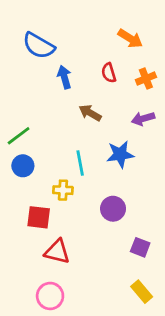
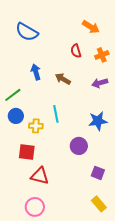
blue arrow: (64, 77) -> (36, 72), moved
blue star: (120, 154) -> (98, 121), moved
yellow cross: (63, 190) -> (36, 126), moved

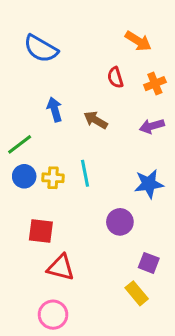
yellow cross: (36, 126) -> (53, 178), moved
yellow rectangle: (99, 204) -> (137, 293), moved

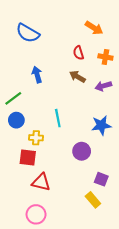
orange cross: (155, 84) -> (105, 57), turned 32
brown arrow: (96, 120) -> (77, 77), moved
yellow cross: (53, 178) -> (36, 138), moved

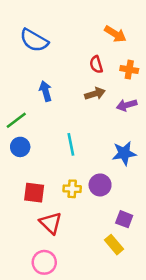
brown arrow: (77, 77) -> (95, 94), turned 133
yellow cross: (36, 138) -> (72, 189), moved
red triangle: (41, 182) -> (51, 223), turned 30

